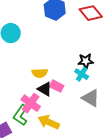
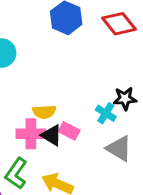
black star: (86, 61) -> (125, 99), moved
pink cross: (31, 103) -> (31, 134), moved, turned -36

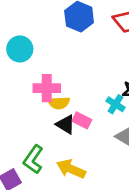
pink cross: (31, 134) -> (47, 88), moved

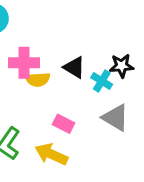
pink rectangle: (82, 120) -> (64, 124), moved
black triangle: (66, 124) -> (74, 67), moved

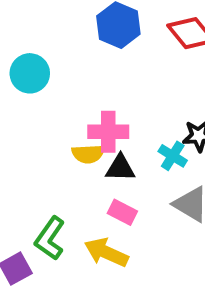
pink cross: (24, 63) -> (108, 132), moved
black triangle: (74, 67) -> (120, 168), moved, turned -30

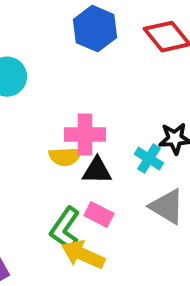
green L-shape: (50, 238) -> (65, 229), moved

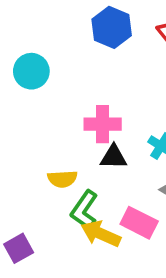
yellow semicircle: (65, 157) -> (62, 179), moved
pink rectangle: (99, 215) -> (139, 223), moved, size x1.4

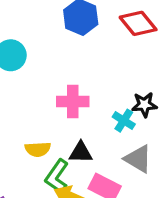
black triangle: (113, 157) -> (81, 152), moved

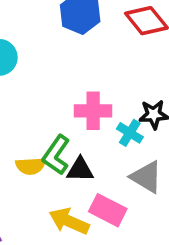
pink cross: (73, 101) -> (93, 111), moved
green L-shape: (57, 176) -> (56, 155), moved

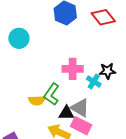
black triangle: (80, 170) -> (66, 113), moved
gray triangle: (146, 177) -> (80, 108), moved

